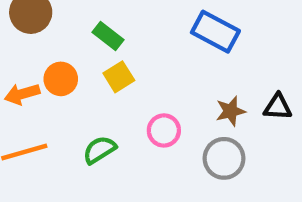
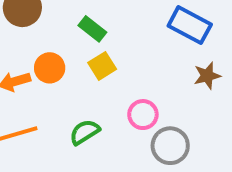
brown star: (230, 111) -> (207, 76), moved
gray circle: (224, 158) -> (170, 146), moved

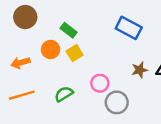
orange circle: (50, 68) -> (51, 49), moved
brown star: (207, 76) -> (140, 70), moved

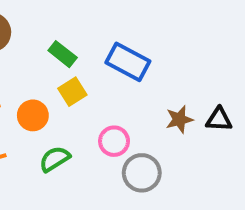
blue rectangle: (129, 28) -> (128, 62), moved
orange circle: (51, 49) -> (33, 115), moved

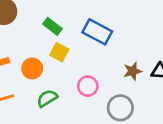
yellow square: (72, 92) -> (59, 52), turned -30
gray circle: (142, 173) -> (120, 108), moved

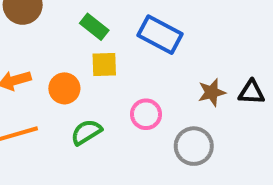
yellow square: (59, 52) -> (104, 65), turned -30

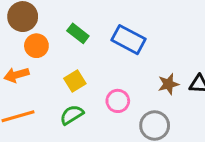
yellow square: (104, 65) -> (75, 81), moved, turned -30
orange circle: (64, 88) -> (36, 46), moved

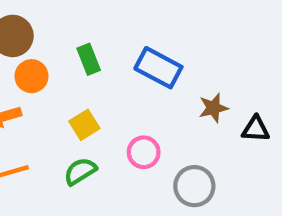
green rectangle: (78, 33) -> (89, 59), turned 30
brown star: (168, 84) -> (213, 108), moved

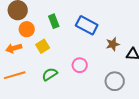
yellow square: (84, 125) -> (43, 46), moved
gray circle: (194, 186) -> (115, 81), moved

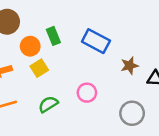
orange circle: (27, 29) -> (30, 46), moved

